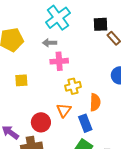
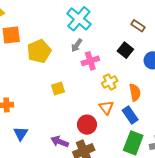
black square: (100, 24) -> (125, 50), moved, turned -35
gray arrow: (50, 43) -> (77, 45), turned -40

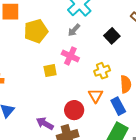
black square: (125, 50) -> (112, 36), moved
pink cross: (90, 61) -> (70, 56), moved, turned 36

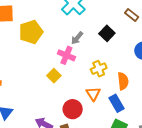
gray arrow: (74, 30) -> (77, 38), moved
yellow square: (50, 71) -> (54, 76), moved, turned -32

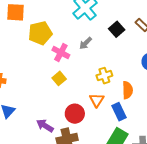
black square: (107, 33) -> (117, 29), moved
pink cross: (66, 55) -> (61, 53), moved

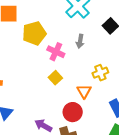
gray arrow: (86, 43) -> (80, 41), turned -32
orange triangle: (97, 100) -> (84, 91), moved

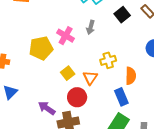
yellow pentagon: (34, 33) -> (41, 48), moved
yellow square: (55, 78) -> (68, 73), moved

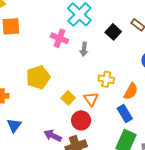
pink cross: (66, 36) -> (59, 38), moved
yellow cross: (108, 60) -> (106, 79), turned 35
orange semicircle: (131, 76) -> (131, 91), turned 36

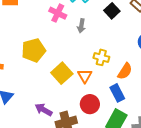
yellow square: (68, 98) -> (62, 73), size x1.5
red circle: (81, 120) -> (90, 104), moved

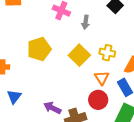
yellow square: (62, 73) -> (79, 55), moved
orange triangle: (85, 76) -> (102, 78), moved

